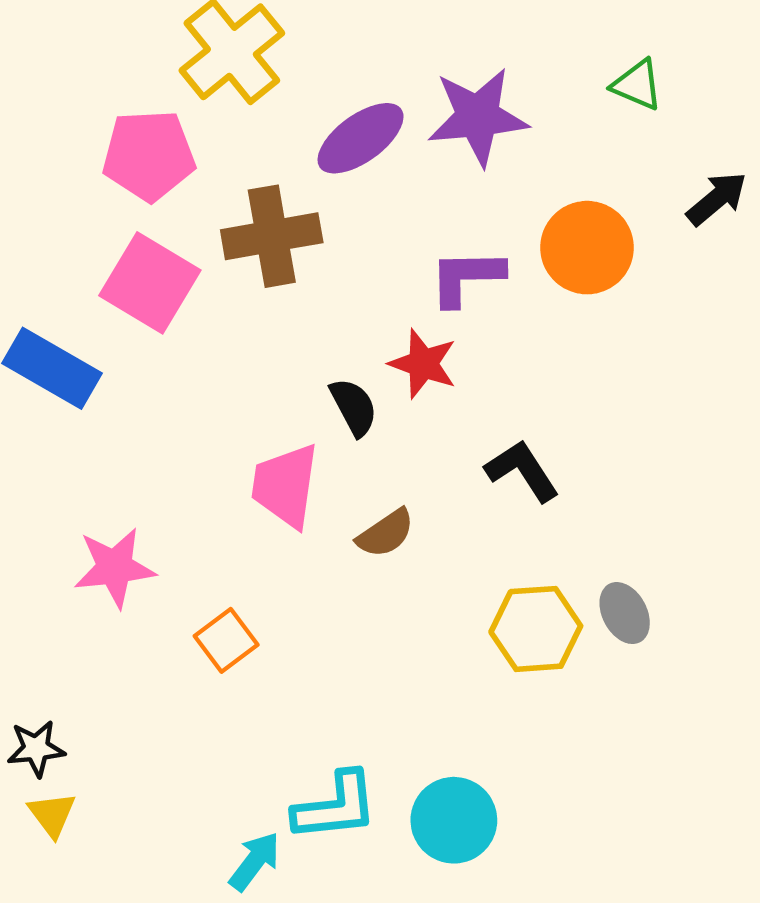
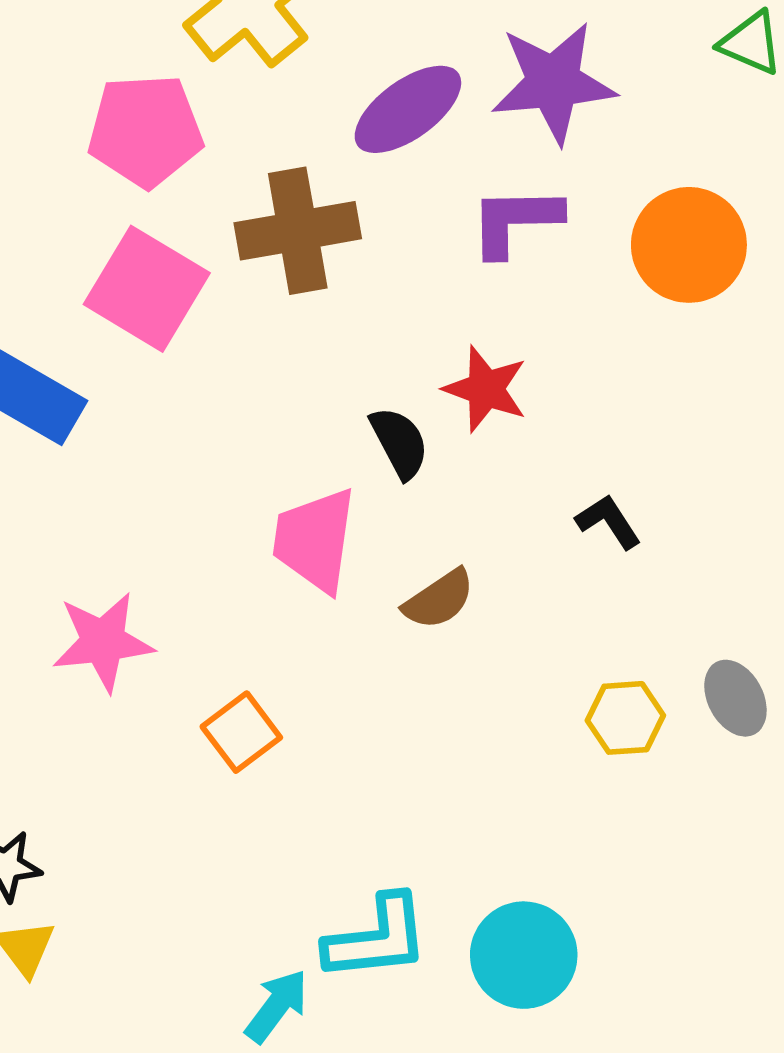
purple L-shape: (466, 277) -> (515, 221), moved
black L-shape: (522, 471) -> (608, 522), size x0.7
yellow hexagon: (536, 629) -> (625, 718), size x0.7

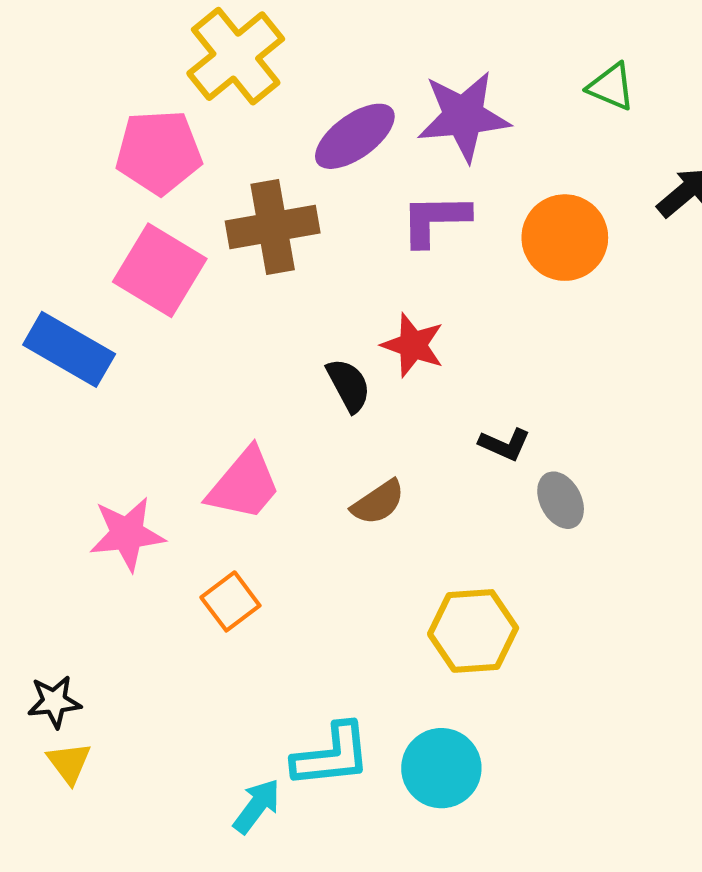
black L-shape: (608, 522) -> (505, 444), turned 147
pink trapezoid: (315, 540) -> (244, 484), moved, turned -148
gray ellipse: (735, 698) -> (561, 500), moved
yellow hexagon: (625, 718) -> (473, 631), moved, size x1.5

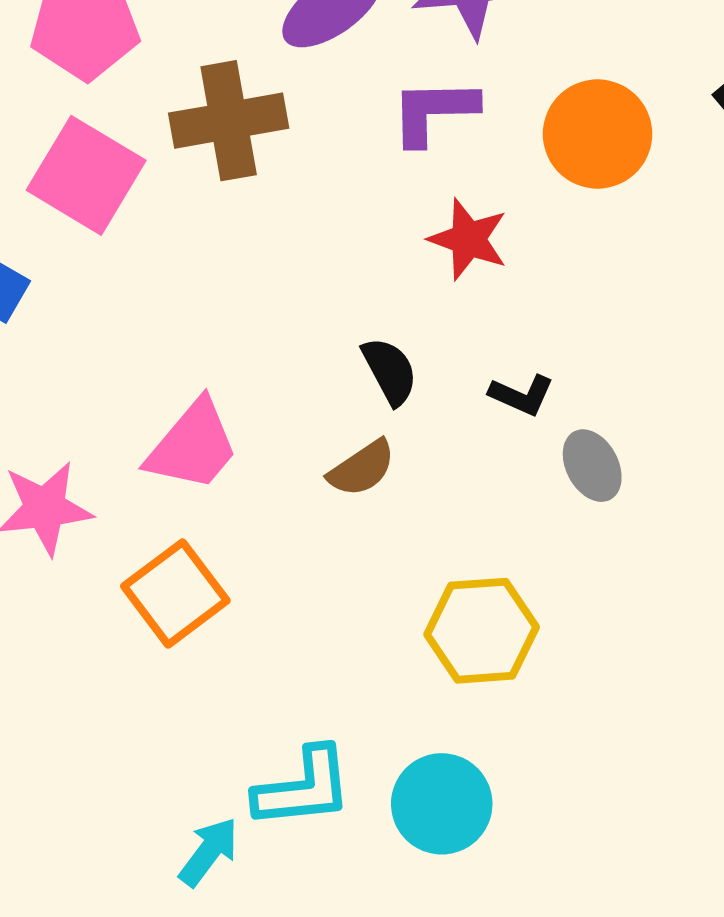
red star: (413, 345) -> (468, 239), moved
black semicircle: (349, 385) -> (390, 371), moved
orange square: (230, 601) -> (175, 593), size x1.4

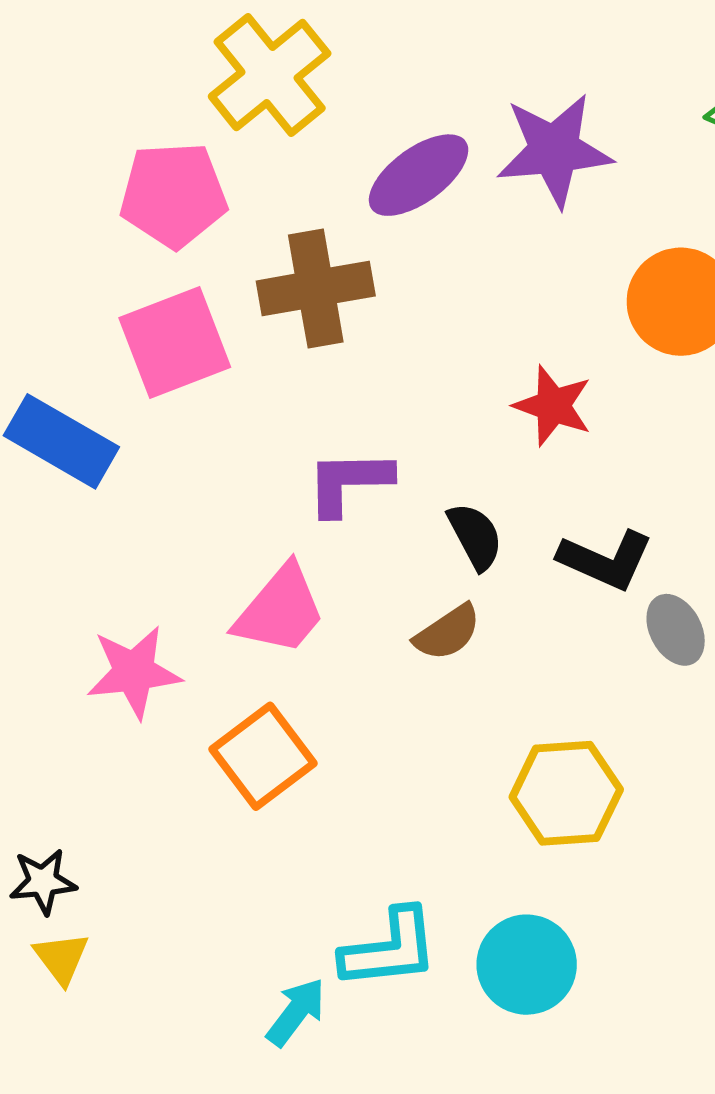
purple L-shape: (434, 111) -> (349, 482), moved
pink square: (86, 175) -> (175, 342), turned 38
black L-shape: (522, 395) -> (606, 560), size x1.5

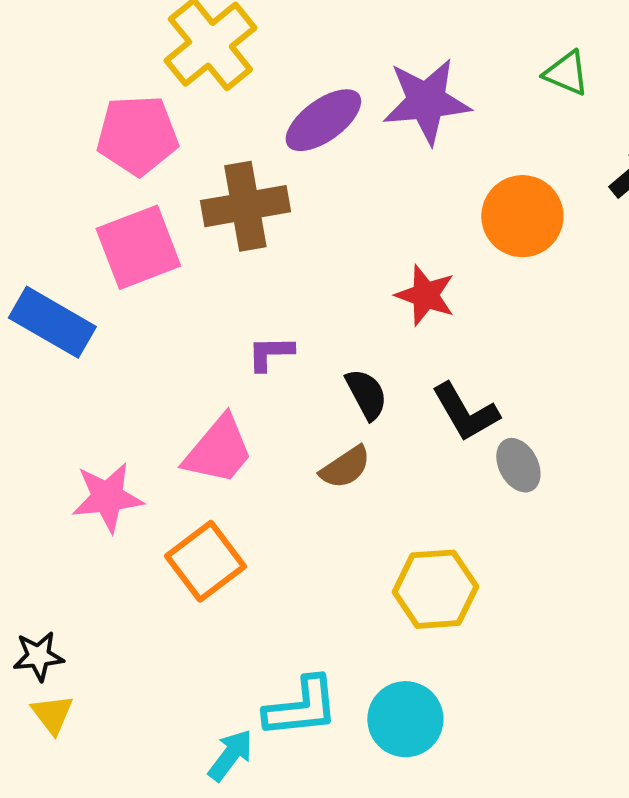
purple L-shape: (349, 482) -> (270, 353), size x0.7
black L-shape: (606, 560) -> (465, 412), turned 36

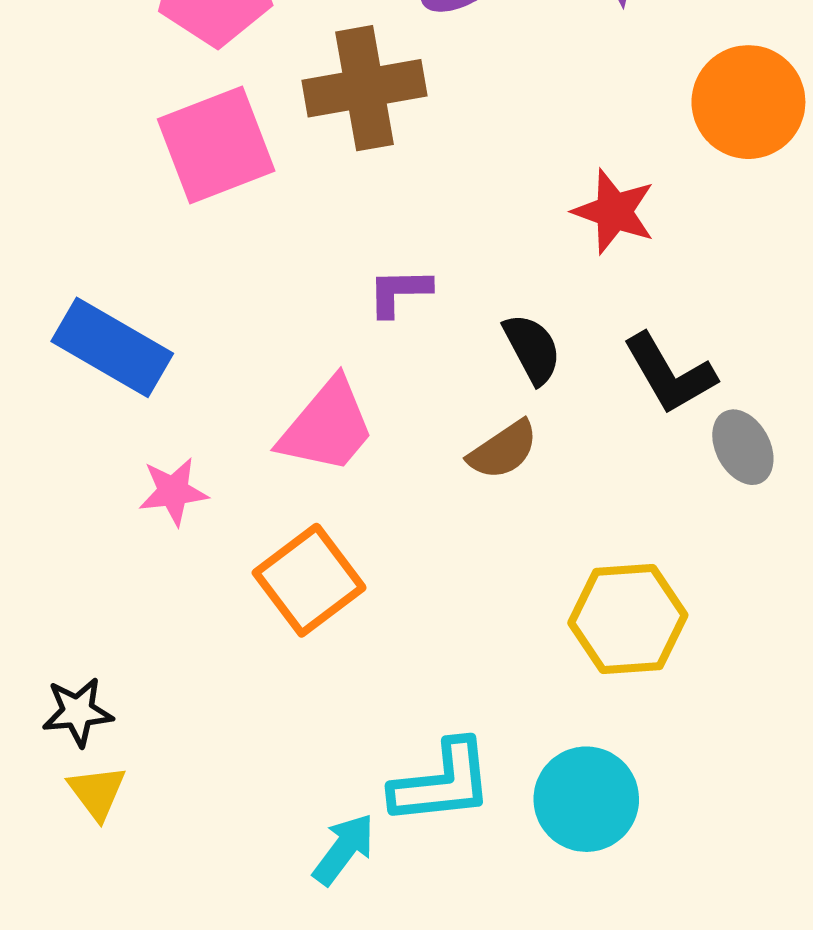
blue rectangle: (52, 322) -> (112, 347), moved
pink star: (107, 497) -> (173, 492), size x0.7

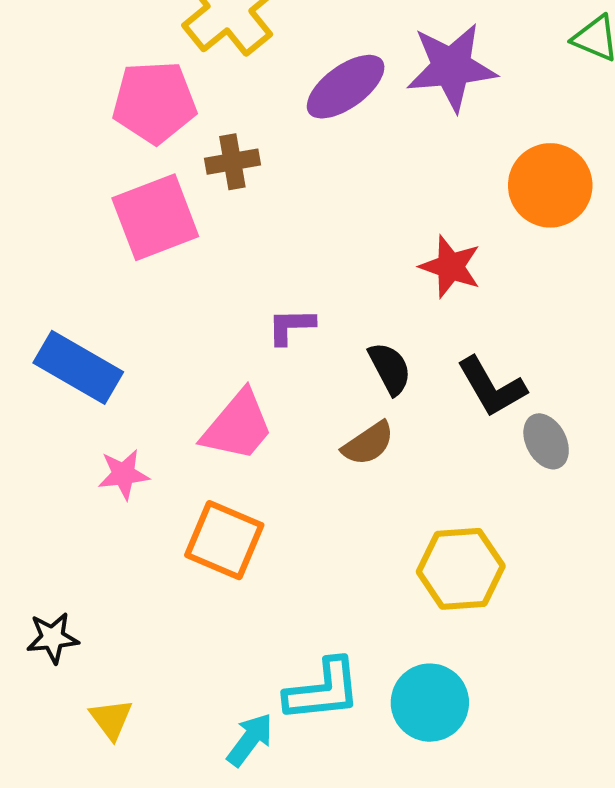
brown cross: (365, 88) -> (232, 162), moved, size x0.6
orange square: (309, 580) -> (224, 540), turned -30
yellow triangle: (97, 792) -> (111, 719), moved

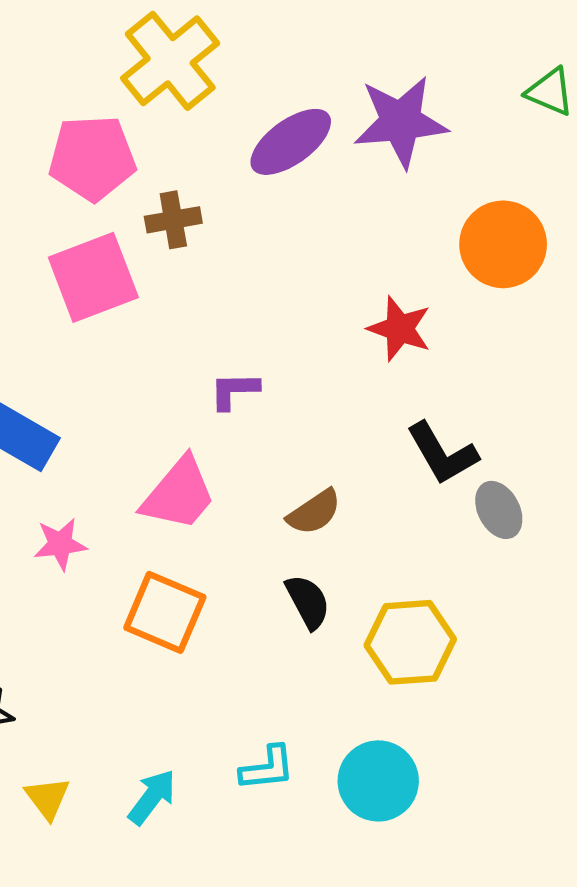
black semicircle: (390, 368) -> (308, 602), moved
cyan L-shape: (323, 690) -> (267, 768), size x0.7
cyan arrow: (250, 740) -> (152, 797), moved

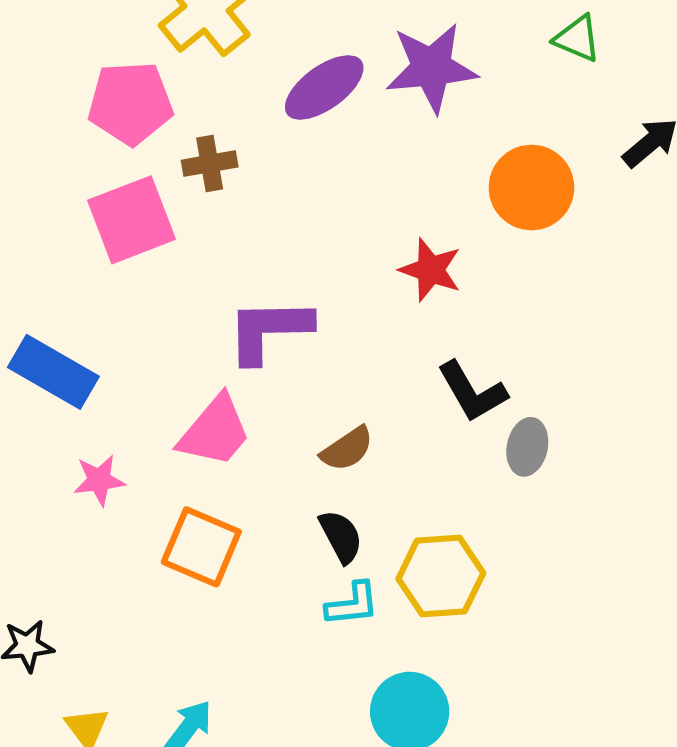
purple L-shape: (234, 390) -> (269, 330), size x1.8
gray ellipse: (499, 510) -> (527, 447), turned 40
cyan L-shape: (267, 768) -> (352, 604), moved

